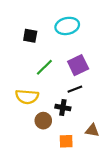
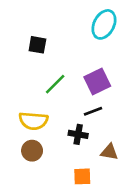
cyan ellipse: (67, 26) -> (104, 24), moved, turned -50
brown circle: (43, 121) -> (32, 151), moved
brown triangle: (92, 130) -> (109, 152), moved

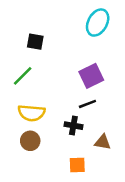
green line: (55, 84) -> (23, 76), moved

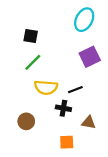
green line: (23, 76) -> (33, 62), moved
purple square: (91, 76) -> (90, 57), moved
yellow semicircle: (31, 113) -> (46, 87), moved

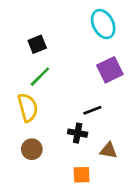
cyan ellipse: (84, 20) -> (103, 24), turned -55
black square: (31, 36) -> (37, 44), turned -32
yellow semicircle: (46, 87) -> (28, 107), moved, turned -110

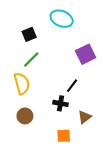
cyan ellipse: (103, 24) -> (62, 19), moved, turned -40
black line: (92, 110) -> (72, 86), turned -32
brown triangle: (109, 151) -> (85, 117), turned -48

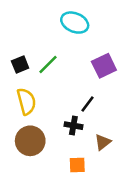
black square: (29, 34) -> (20, 64), moved
green line: (31, 59) -> (48, 64), moved
brown circle: (25, 116) -> (30, 141), size x1.5

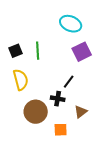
cyan ellipse: (75, 23) -> (71, 24), moved
green line: (48, 64) -> (38, 51), turned -48
brown circle: (30, 141) -> (36, 112), moved

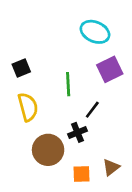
green line: (38, 51) -> (68, 84), moved
black cross: (58, 99) -> (78, 132), turned -32
brown triangle: (81, 112) -> (111, 167), moved

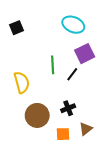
black square: (21, 68) -> (17, 28), moved
black line: (92, 110) -> (72, 74), moved
black cross: (78, 132) -> (68, 108), moved

